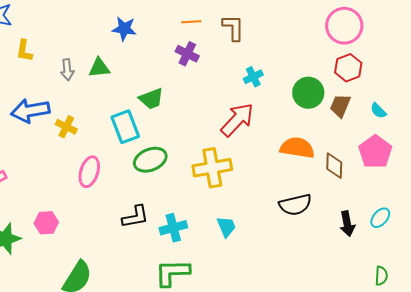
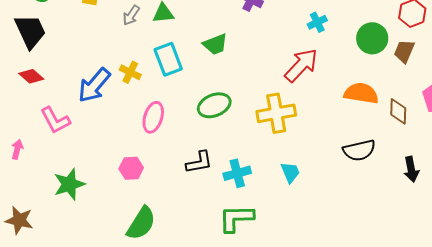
gray arrow: (67, 70) -> (131, 15), turned 40
blue arrow: (30, 111) -> (94, 85), moved, turned -39
cyan rectangle: (125, 127) -> (168, 59), moved
pink hexagon: (46, 223) -> (131, 168), moved

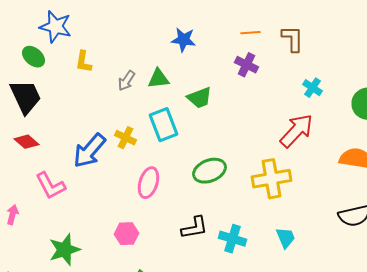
cyan cross: (317, 22) -> (312, 88), turned -30
green trapezoid: (215, 44) -> (200, 98), moved
cyan cross: (237, 173) -> (232, 239), turned 32

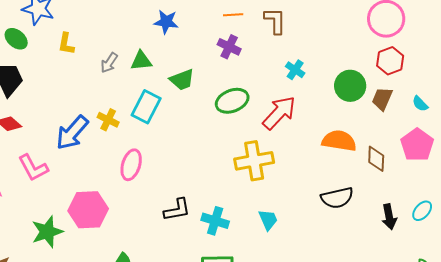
cyan rectangle: (164, 125) -> (146, 107), turned 48
green ellipse: (210, 171) -> (232, 101), moved
pink hexagon: (126, 234) -> (88, 210), moved, size x1.6

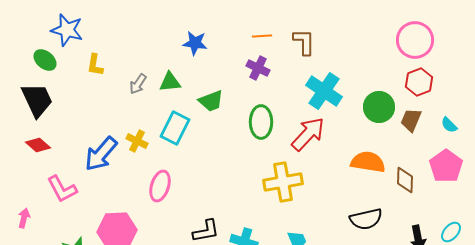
cyan cross: (295, 70) -> (324, 91), size x1.8
green ellipse: (232, 101) -> (261, 122), turned -68

